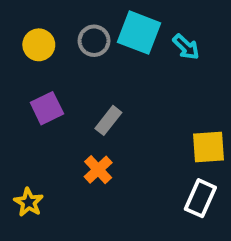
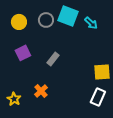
orange cross: (98, 170) -> (41, 91), moved

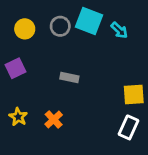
purple square: (23, 53) -> (16, 68), moved
gray rectangle: (53, 59) -> (69, 77), turned 64
yellow star: (14, 99) -> (18, 117), moved

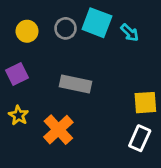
gray rectangle: (69, 77) -> (75, 84), size x1.5
yellow star: (18, 117) -> (18, 115), moved
orange cross: (54, 120) -> (58, 130), size x1.5

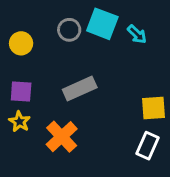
yellow circle: (27, 31) -> (21, 43), moved
purple square: (17, 74) -> (21, 91), moved, turned 30
gray rectangle: (75, 84) -> (80, 88), turned -36

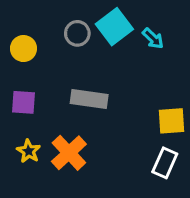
cyan square: (102, 24) -> (114, 27), turned 32
gray rectangle: (80, 88) -> (89, 99), turned 32
yellow star: (20, 122) -> (29, 151), moved

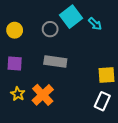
gray circle: (77, 33) -> (50, 29), moved

